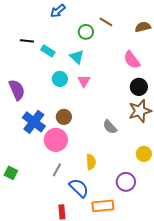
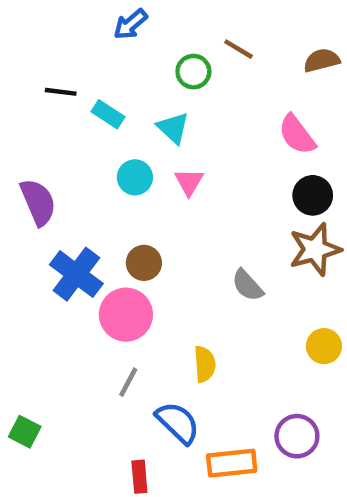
green square: (11, 173) -> (25, 432), moved
purple circle: (126, 182) -> (297, 436), moved

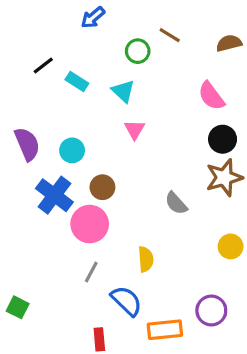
black line: (61, 92) -> (43, 66), turned -45
cyan circle: (135, 177) -> (72, 150), moved

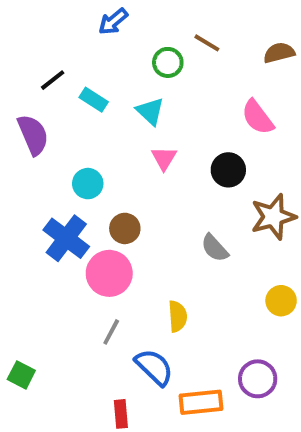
black circle: (223, 139) -> (228, 170), moved
purple semicircle: (27, 144) -> (33, 135), moved

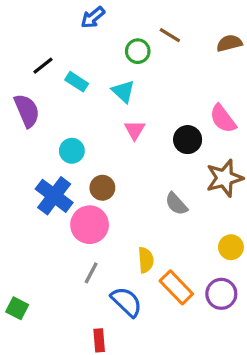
pink semicircle: (258, 117) -> (223, 119), moved
purple circle: (258, 379) -> (221, 294), moved
orange rectangle: (201, 402) -> (176, 287), moved, turned 52

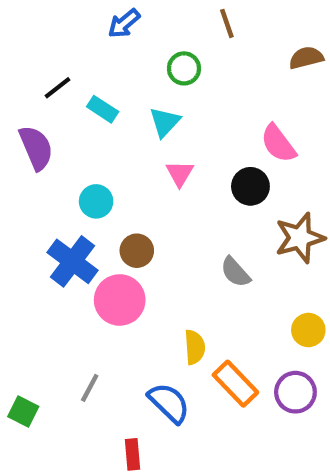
brown line: (170, 35) -> (227, 23), moved, turned 40
cyan triangle: (123, 91) -> (165, 122), turned 30
pink semicircle: (223, 119) -> (278, 143), moved
gray line: (91, 273) -> (90, 388), moved

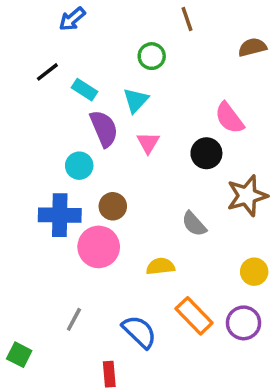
blue arrow: (124, 23) -> (72, 19), moved
purple semicircle: (36, 148) -> (104, 129), moved
blue cross: (73, 261) -> (60, 215), turned -36
yellow semicircle: (195, 347) -> (160, 266), moved, turned -92
green square: (23, 411) -> (19, 355), moved

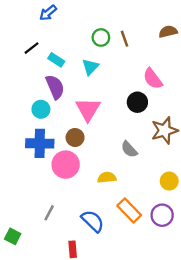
brown line: (187, 19) -> (124, 39), moved
purple semicircle: (104, 129) -> (55, 87), moved
pink triangle: (148, 143) -> (88, 109), moved, size x1.6
cyan circle: (79, 166) -> (41, 109), moved

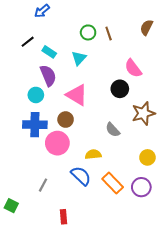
brown semicircle: (168, 32) -> (146, 27), turned -49
pink triangle: (88, 109) -> (77, 95), turned -30
blue semicircle: (93, 221) -> (81, 176), moved

